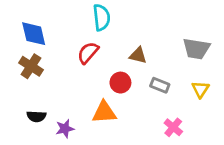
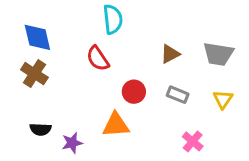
red semicircle: (88, 53) -> (98, 59), turned -75
brown triangle: (138, 55) -> (170, 54), moved, turned -42

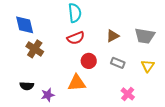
red semicircle: (98, 59) -> (76, 38), moved, turned -78
brown cross: (34, 74) -> (35, 49), moved

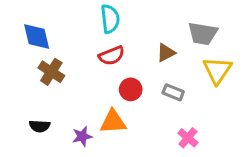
gray trapezoid: (145, 36) -> (203, 34), moved
yellow triangle: (148, 66) -> (217, 70), moved, size x1.5
purple star: (48, 95) -> (82, 136), moved

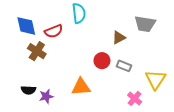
red semicircle: (112, 56) -> (54, 31), moved
yellow triangle: (217, 70) -> (156, 80), moved
red circle: (131, 89) -> (102, 61), moved
purple star: (82, 136) -> (46, 96), moved

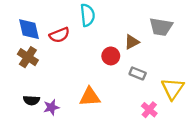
brown cross: (37, 51) -> (28, 57), moved
red circle: (102, 61) -> (111, 56), moved

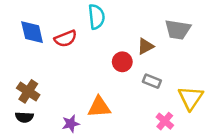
brown cross: (28, 57) -> (28, 91), moved
black semicircle: (31, 100) -> (24, 117), moved
purple star: (51, 107) -> (71, 124), moved

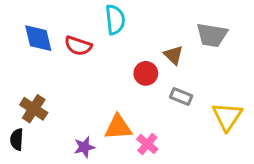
red semicircle: (66, 39) -> (78, 46), turned 40
brown triangle: (145, 46) -> (173, 55), turned -48
black semicircle: (24, 117) -> (17, 139), moved, turned 90
pink cross: (165, 121) -> (147, 144), moved

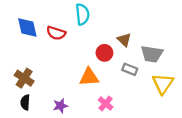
gray trapezoid: (212, 35) -> (152, 54), moved
orange triangle: (118, 127) -> (89, 77), moved
black semicircle: (17, 139) -> (25, 102), moved

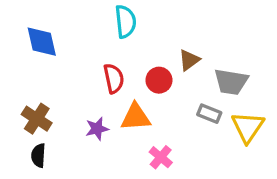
red semicircle: (56, 33) -> (114, 78), moved, turned -120
brown triangle: (124, 40) -> (189, 60), turned 40
gray rectangle: (130, 69) -> (209, 114), moved
purple star: (60, 106) -> (97, 129), moved

